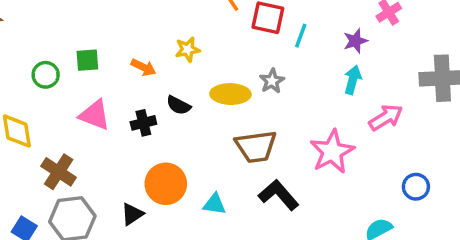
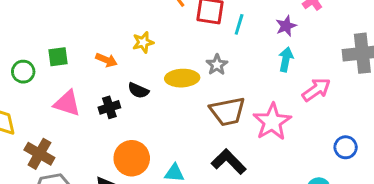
brown trapezoid: (256, 146) -> (228, 111), moved

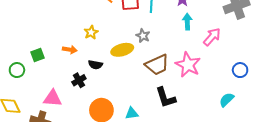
pink triangle: (67, 103) -> (53, 98), moved
black L-shape: (229, 162) -> (166, 98), turned -140

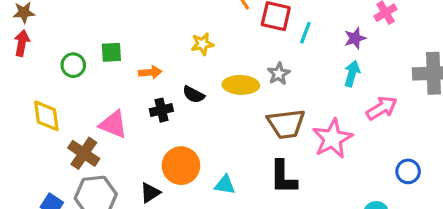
orange arrow: (70, 50) -> (150, 72), moved, turned -32

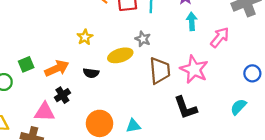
orange arrow: (150, 72) -> (57, 68), size x1.5
black cross: (161, 110) -> (62, 95), moved
brown trapezoid: (286, 124) -> (160, 71), turned -68
black L-shape: (283, 177) -> (186, 108), moved

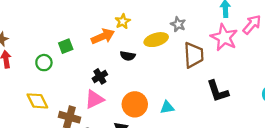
orange arrow: (57, 68) -> (103, 36), moved
pink star: (194, 69) -> (224, 37), moved
pink triangle: (45, 112) -> (94, 99), moved, turned -30

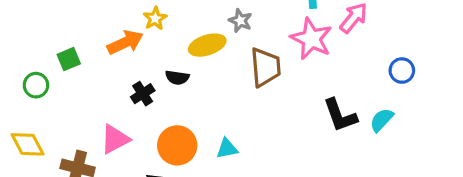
black semicircle: (128, 56) -> (177, 77), moved
black cross: (100, 76) -> (143, 94), moved
black L-shape: (218, 91) -> (340, 115), moved

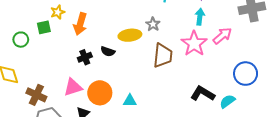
yellow star: (155, 19) -> (58, 12), moved
orange arrow: (125, 42) -> (80, 24), turned 120
blue circle: (402, 71) -> (246, 74), size x1.5
black L-shape: (340, 115) -> (203, 94), turned 130
pink triangle: (115, 139) -> (73, 87), moved

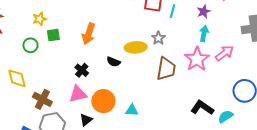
yellow star: (58, 12) -> (40, 19), moved
black cross: (85, 57) -> (82, 70), moved, turned -32

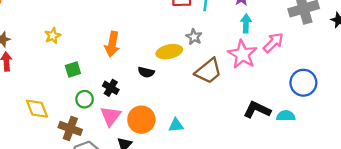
green square: (53, 35) -> (73, 69), moved
green circle: (30, 45) -> (85, 99), moved
brown trapezoid: (166, 69) -> (208, 71), turned 50
pink triangle: (78, 94) -> (111, 116), turned -30
cyan semicircle: (226, 116) -> (286, 116), turned 42

